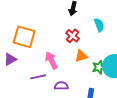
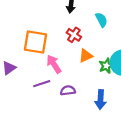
orange square: (24, 37) -> (36, 42), moved

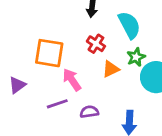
cyan semicircle: (101, 20) -> (129, 25), size x1.5
green star: (106, 66) -> (136, 57), moved

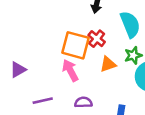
orange square: (49, 53) -> (76, 45), moved
purple line: (57, 104) -> (43, 101), moved

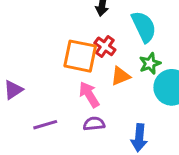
pink arrow: (70, 70) -> (89, 95), moved

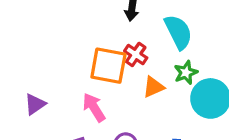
pink arrow: (89, 95) -> (94, 107), moved

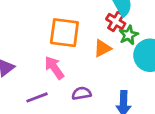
red cross: (136, 54) -> (116, 21), moved

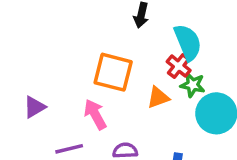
green star: (129, 35) -> (193, 85), turned 30

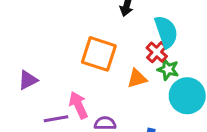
pink arrow: (95, 114) -> (78, 105), moved

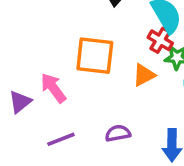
pink arrow: (78, 105) -> (53, 88), moved

